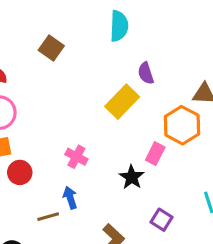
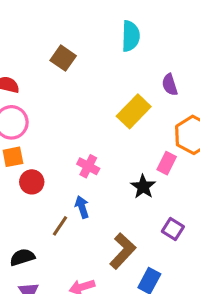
purple semicircle: (146, 73) -> (170, 85), moved
brown line: (48, 217) -> (60, 226), turned -40

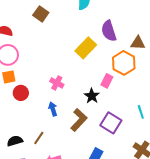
purple semicircle: (170, 85) -> (109, 31), size x1.5
brown line: (60, 226) -> (39, 138), moved
purple square: (173, 229) -> (111, 123), size x1.5
brown L-shape: (123, 251) -> (79, 120), moved

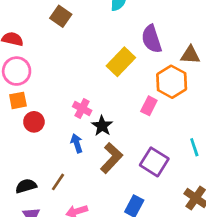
black star: (92, 96) -> (102, 126), moved

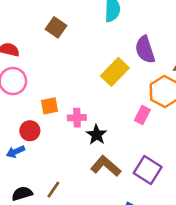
orange square: (18, 100) -> (49, 106), moved
pink cross: (82, 108) -> (77, 118), turned -30
blue arrow: (77, 143) -> (15, 152), moved, turned -96
brown L-shape: (111, 158) -> (106, 166), turned -92

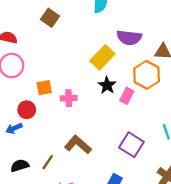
purple semicircle: (145, 50) -> (129, 38), turned -65
black star: (97, 135) -> (107, 85), moved
brown L-shape: (106, 166) -> (78, 145), moved

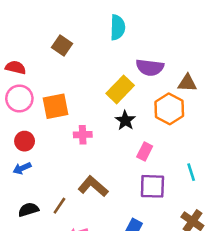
orange square: (44, 88) -> (56, 106), moved, size x1.5
pink rectangle: (127, 96) -> (145, 151), moved
red circle: (27, 110) -> (25, 141), moved
purple square: (131, 145) -> (152, 186), turned -30

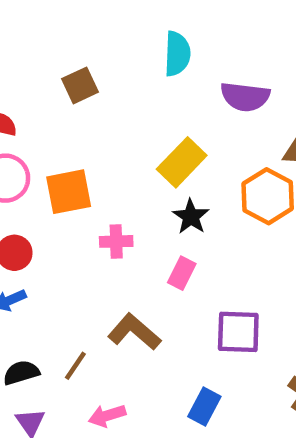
brown square: (62, 46) -> (80, 85), turned 30
purple semicircle: (150, 67) -> (245, 97), moved
pink rectangle: (145, 151) -> (182, 273), moved

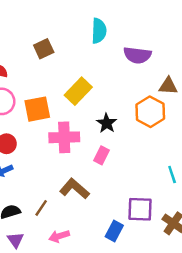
yellow rectangle: (182, 162) -> (78, 91), moved
pink cross: (116, 241) -> (64, 137), size x1.6
purple square: (238, 332) -> (140, 209), moved

